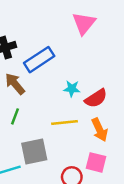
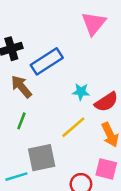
yellow line: (65, 122) -> (73, 127), turned -35

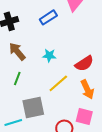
blue rectangle: (47, 61) -> (48, 17), moved, size x0.7
cyan star: (81, 92) -> (49, 55), moved

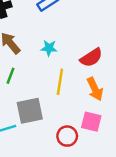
yellow line: (58, 83) -> (60, 82), turned -40

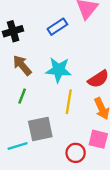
cyan star: (49, 48) -> (59, 70), size x1.6

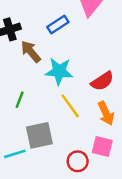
brown arrow: (22, 65) -> (31, 52), moved
yellow line: (69, 102) -> (70, 106), turned -45

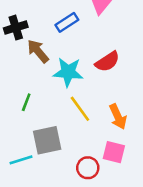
red semicircle: (102, 81) -> (107, 62), moved

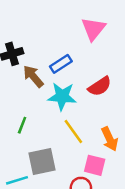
blue rectangle: (67, 22) -> (61, 64), moved
pink square: (114, 152) -> (95, 165), moved

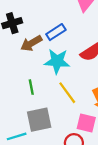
brown arrow: (33, 76) -> (31, 43), turned -80
green line: (22, 125) -> (31, 87), moved, turned -32

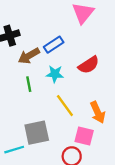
cyan star: (57, 61) -> (55, 74), size x0.7
green line: (31, 87) -> (29, 84), moved

